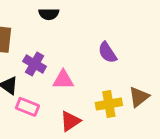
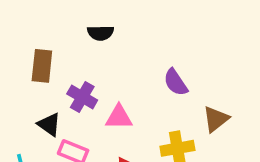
brown triangle: (139, 97) -> (216, 119), moved

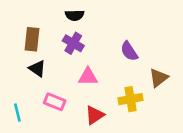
purple cross: (82, 97) -> (73, 43), moved
black triangle: (49, 124) -> (37, 69), moved

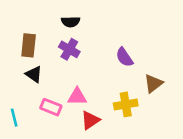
pink triangle: (88, 77) -> (77, 97), moved

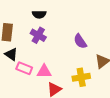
pink rectangle: (51, 107) -> (24, 68), moved

